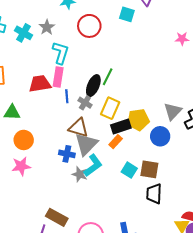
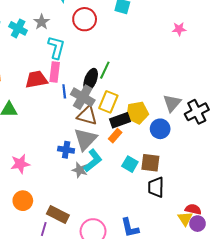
gray cross: (85, 103) -> (83, 97), size x1.6
brown triangle: (78, 128) -> (87, 116), moved
orange circle: (24, 140) -> (23, 201), moved

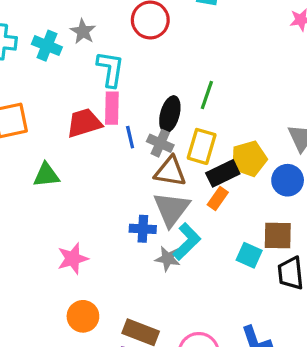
green line: (105, 70) -> (207, 95), moved
gray cross: (83, 97) -> (160, 143), size x0.7
cyan square: (130, 164) -> (249, 255), moved

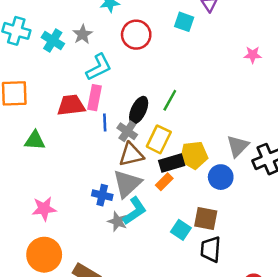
cyan L-shape: (110, 69) -> (99, 67), turned 44
brown triangle: (170, 171) -> (131, 154), turned -32
orange circle: (83, 316) -> (44, 255), size x1.4

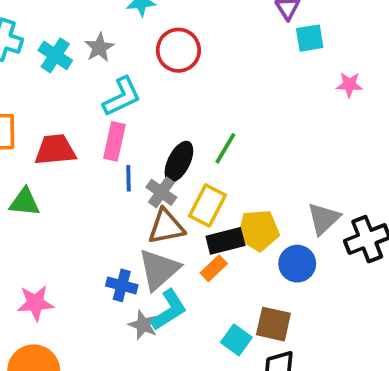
cyan square: (184, 22) -> (310, 38), moved, turned -30
red trapezoid: (71, 105) -> (55, 150), moved

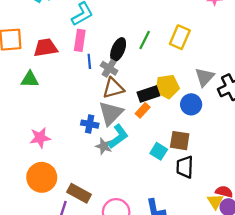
yellow rectangle: (207, 205) -> (180, 37), moved

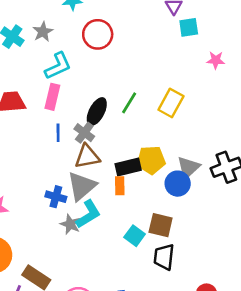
blue line: (89, 61) -> (58, 133), moved
gray triangle: (205, 77) -> (188, 168), moved
orange rectangle: (143, 110) -> (120, 186), turned -48

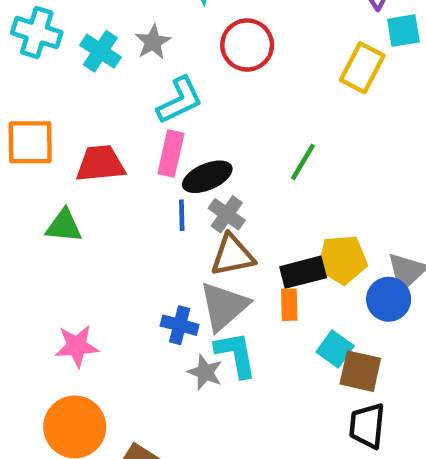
yellow rectangle: (171, 103) -> (362, 68), moved
black ellipse: (97, 112) -> (207, 177), moved, turned 40
cyan L-shape: (88, 214) -> (236, 354), turned -68
cyan square: (135, 236) -> (335, 349), moved

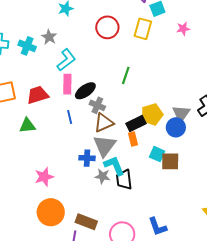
red circle: (247, 45) -> (107, 27), moved
blue line: (182, 215) -> (70, 117), moved
black trapezoid: (367, 426) -> (124, 180), moved

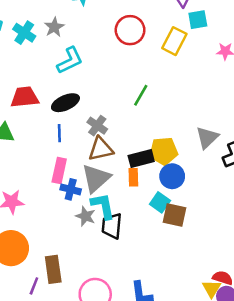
pink rectangle: (67, 84) -> (59, 171), moved
black ellipse: (85, 91) -> (65, 103), moved
gray triangle: (181, 114) -> (207, 138), moved
blue circle: (176, 127) -> (172, 176), moved
brown rectangle: (86, 222) -> (53, 269), turned 50

